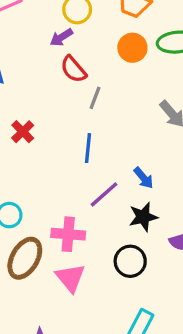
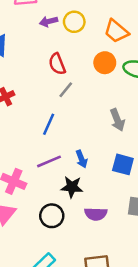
purple arrow: (61, 37) -> (49, 21), moved

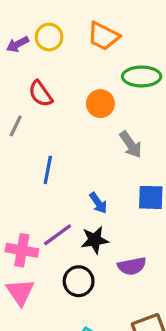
orange circle: (105, 63) -> (100, 104), moved
gray line: (66, 90) -> (16, 126), moved
purple line: (49, 161) -> (58, 235), moved

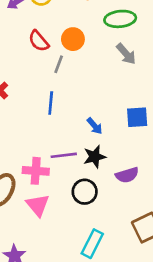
orange circle: (100, 104) -> (73, 39), moved
gray line: (16, 126) -> (59, 64), moved
gray arrow: (131, 144) -> (126, 54), moved
purple line: (58, 235) -> (64, 155), turned 35

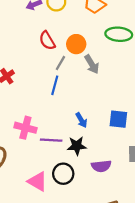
gray arrow: (126, 54) -> (92, 64), moved
blue line: (51, 103) -> (55, 85), moved
pink cross: (36, 171) -> (25, 128), moved
pink triangle: (38, 205) -> (37, 181), moved, turned -30

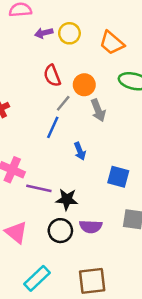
blue arrow: (81, 120) -> (80, 151), moved
black circle: (63, 174) -> (60, 231), moved

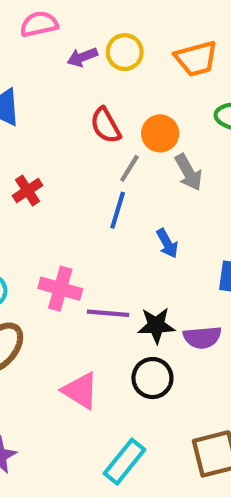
orange trapezoid: (112, 43) -> (196, 59), turned -48
purple semicircle: (91, 227) -> (202, 337), moved

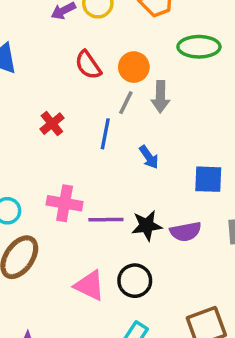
gray line: (129, 168) -> (126, 103), moved
gray arrow: (188, 172) -> (160, 97), turned 36
red cross: (27, 190) -> (52, 124), moved
black circle: (152, 378) -> (135, 281), moved

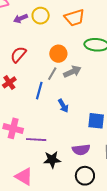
red semicircle: (88, 65) -> (18, 54), moved, turned 72
gray arrow: (160, 97) -> (72, 72), turned -120
black star: (147, 226) -> (52, 160), moved
black circle: (135, 281) -> (85, 176), moved

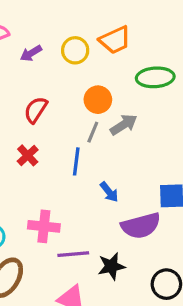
yellow circle: (41, 16) -> (75, 50), moved
blue arrow: (63, 106) -> (109, 192), moved
purple line: (36, 140) -> (73, 254), moved
purple semicircle: (81, 150) -> (141, 226), moved, size x1.4

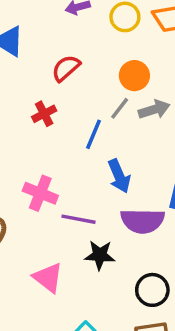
blue arrow: (109, 192) -> (119, 176), size x1.4
purple line: (73, 254) -> (79, 219), moved

